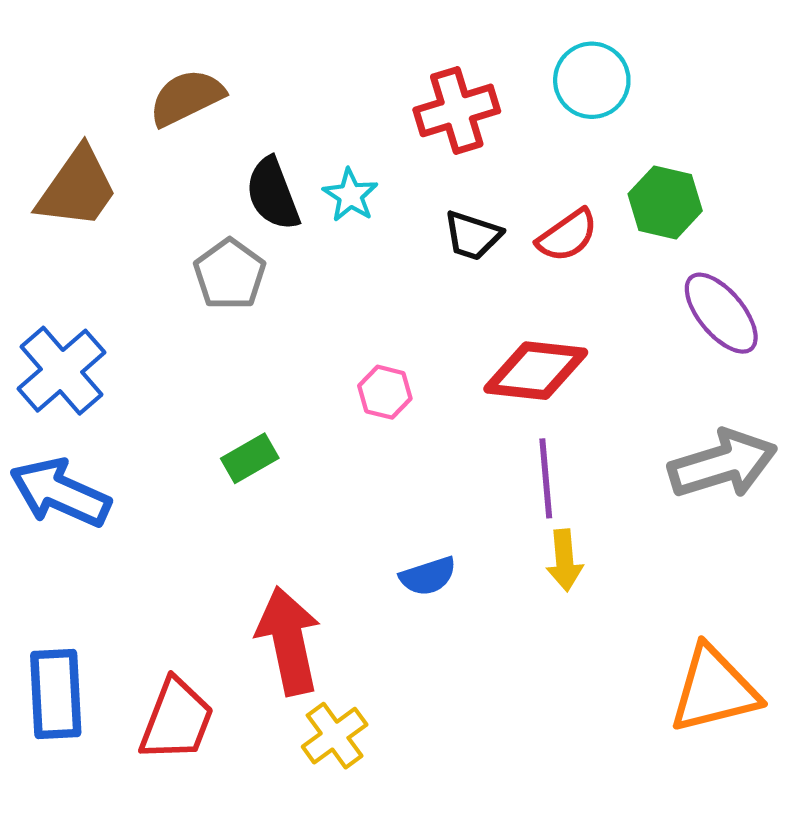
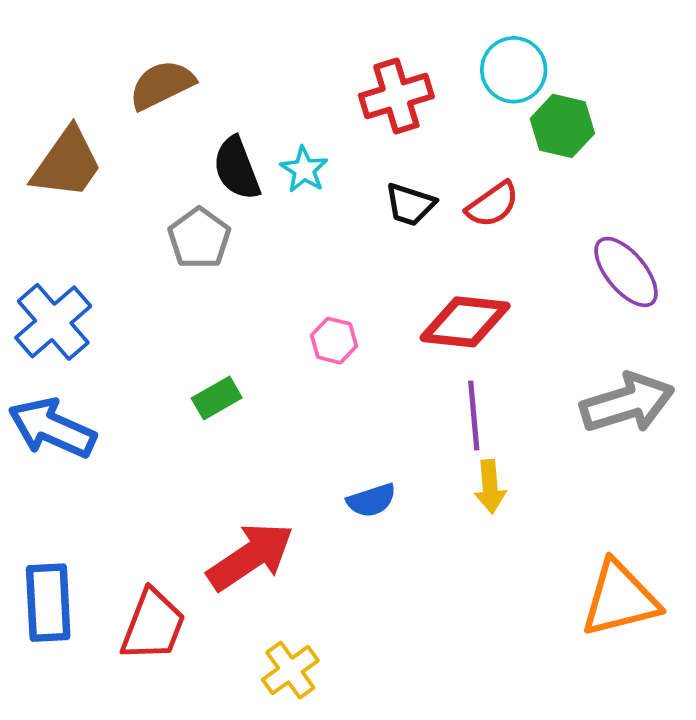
green hexagon: (665, 202) -> (562, 126), moved
red arrow: (289, 641) -> (250, 556), turned 68
yellow cross: (335, 736) -> (290, 670), moved

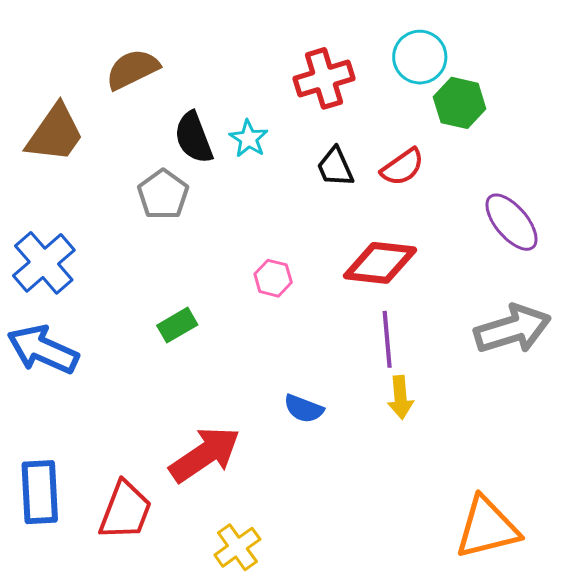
black trapezoid: (410, 205) -> (335, 167), turned 48
blue semicircle: (371, 500) -> (304, 409), turned 39
orange triangle: (620, 599) -> (487, 528), moved

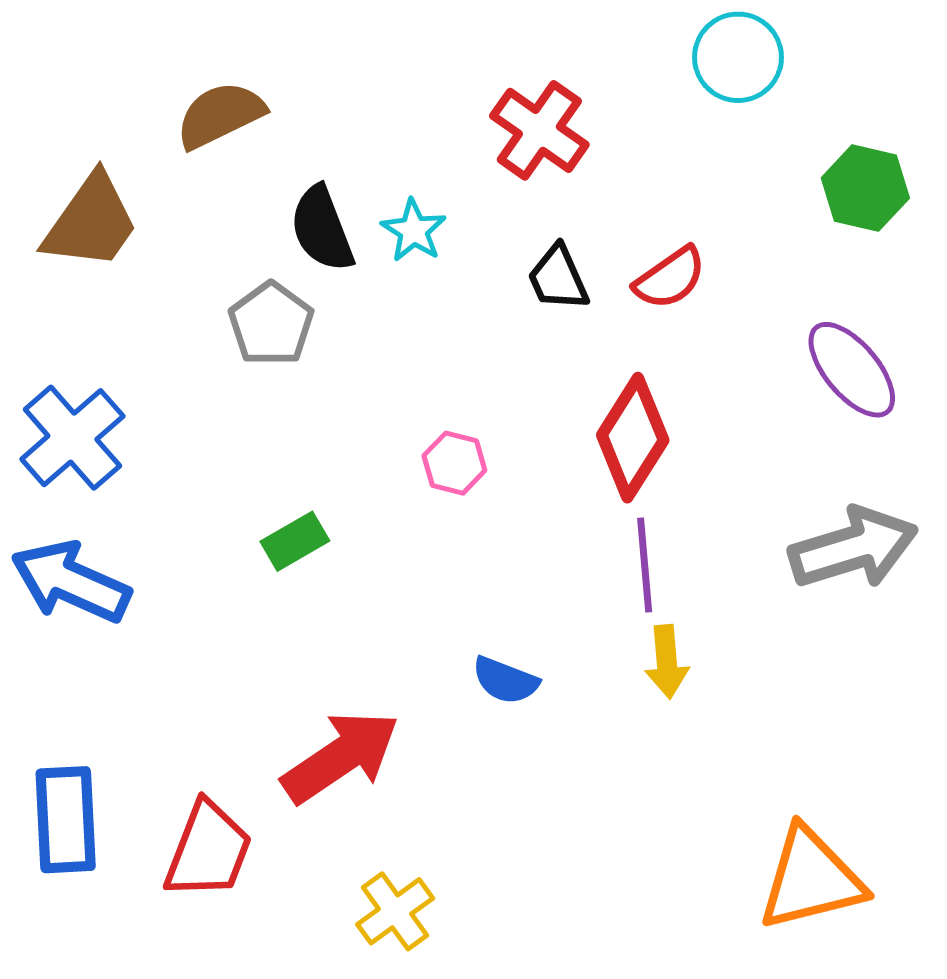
cyan circle: (420, 57) -> (738, 57), moved
red cross: (324, 78) -> (539, 130), turned -38
green hexagon: (460, 103) -> (865, 188), moved
red diamond: (380, 263) -> (633, 438), turned -64

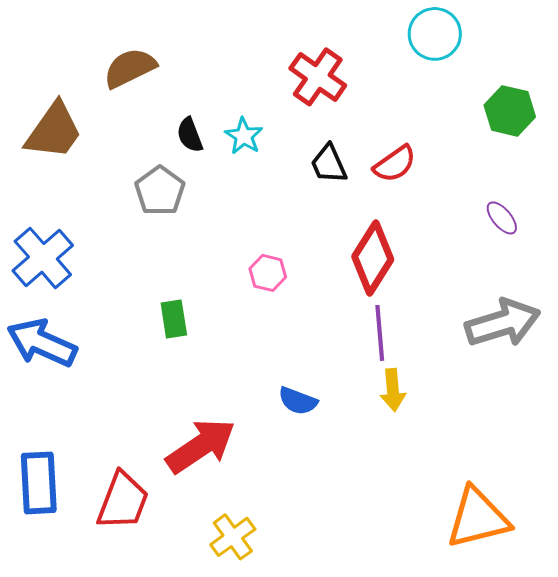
black semicircle: (322, 229) -> (190, 135), size x0.7
purple ellipse: (852, 370) -> (502, 218), size x0.6
green rectangle: (295, 541) -> (174, 319), turned -69

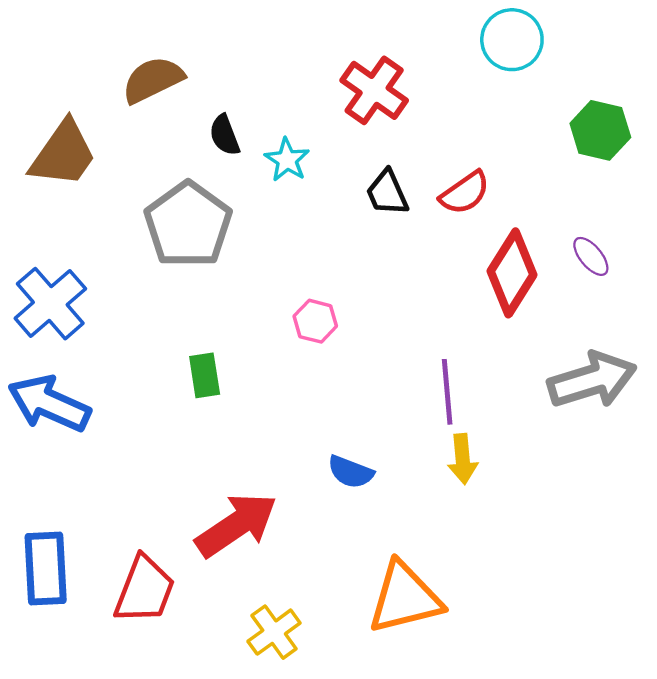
black semicircle: (190, 135) -> (225, 135), moved
gray pentagon: (160, 191) -> (188, 225), size x1.5
red diamond: (373, 258) -> (512, 273), moved
orange triangle: (478, 518) -> (405, 598), moved

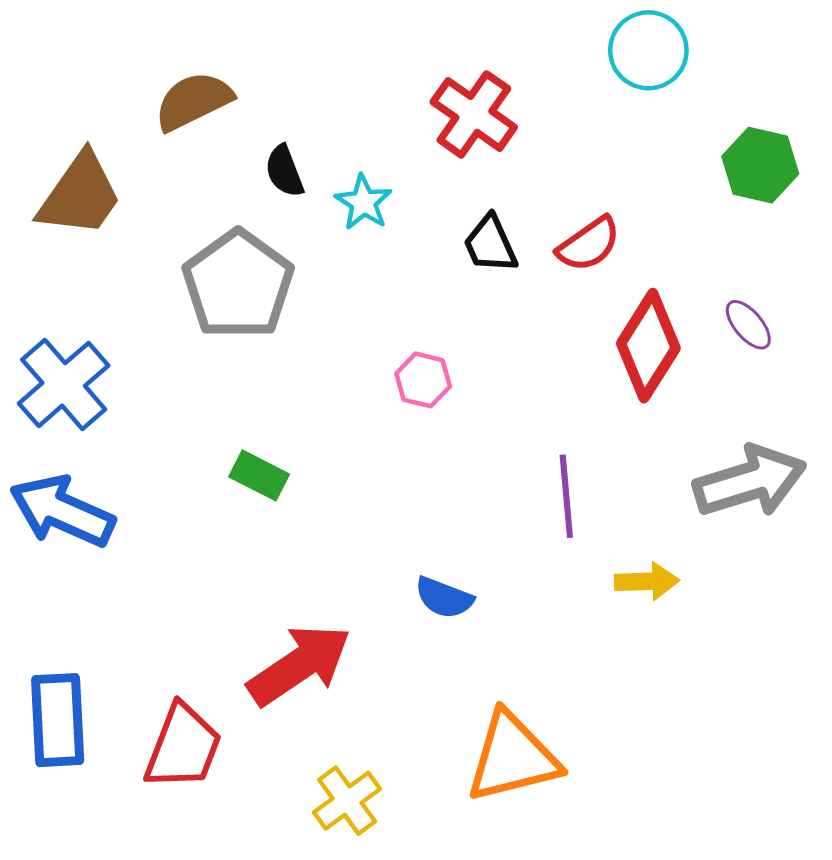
pink hexagon: (315, 321) -> (423, 380), moved
green rectangle: (205, 375) -> (259, 475), turned -54
yellow arrow: (462, 459) -> (647, 581), moved, turned -87

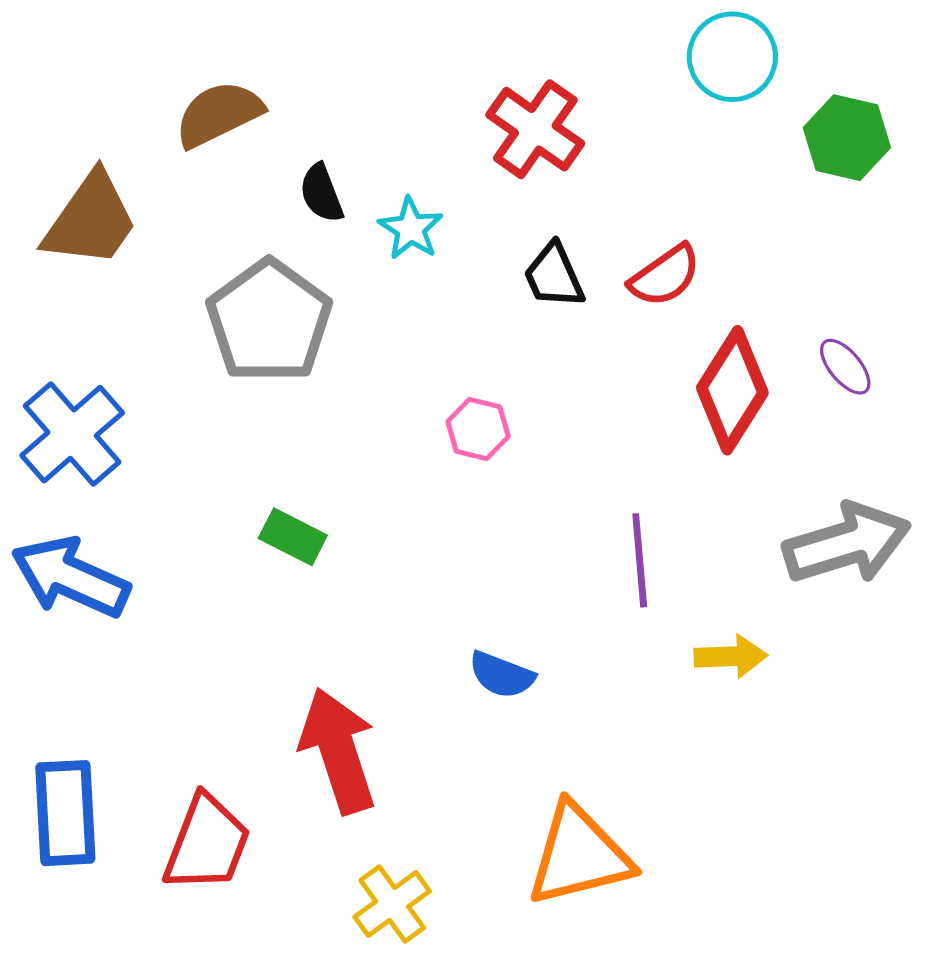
green hexagon: (760, 165) -> (847, 138), moved
red arrow: (299, 665) -> (338, 751), turned -74

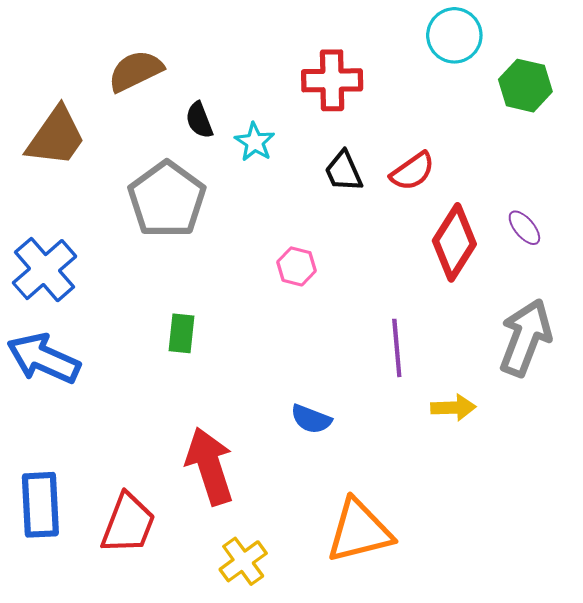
red cross: (535, 129) -> (332, 80), turned -36
green rectangle: (293, 537) -> (181, 333), turned 69
gray arrow: (847, 544) -> (525, 338), turned -52

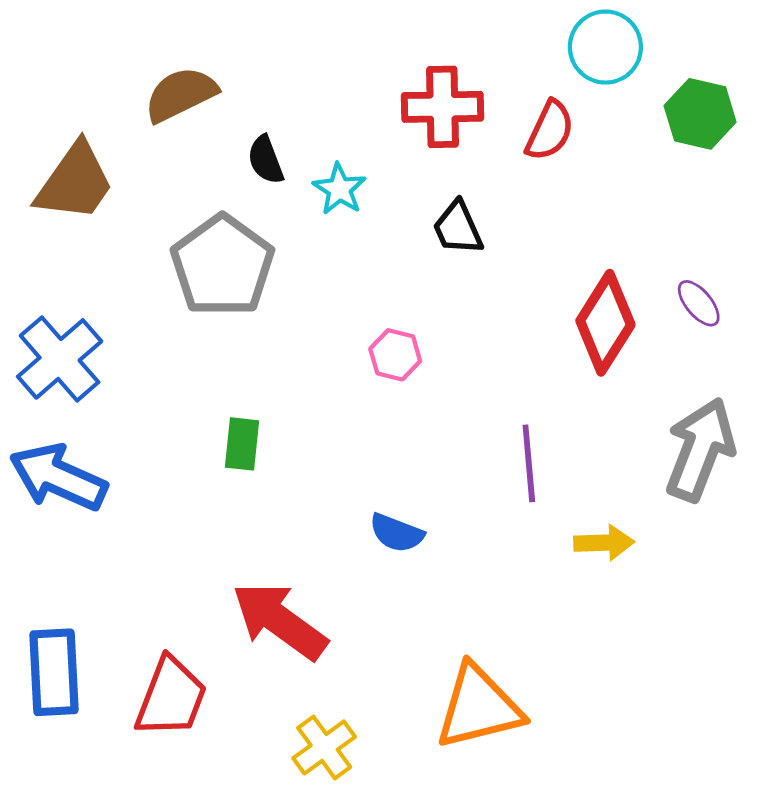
red semicircle: (413, 171) -> (550, 131), moved, turned -30
blue semicircle: (311, 419) -> (397, 533), moved
red arrow: (210, 466) -> (280, 621), turned -36

